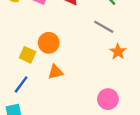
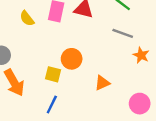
orange triangle: (55, 72) -> (102, 83), moved

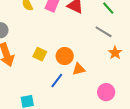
orange circle: (72, 59) -> (65, 56), moved
blue line: (52, 105) -> (57, 80), moved

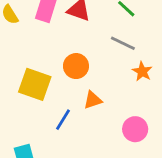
yellow square: (40, 54) -> (35, 84), size x1.6
orange circle: (65, 56) -> (76, 66), moved

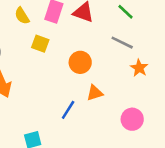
yellow square: (35, 84) -> (40, 44), moved, size x0.6

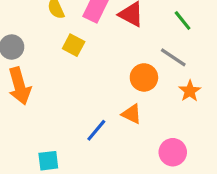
orange circle: (80, 62) -> (144, 77), moved
orange triangle: (95, 93) -> (132, 114), turned 36

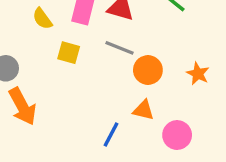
gray line: (173, 57) -> (119, 48), moved
pink circle: (173, 152) -> (177, 135), moved

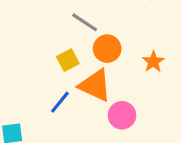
yellow square: (69, 53) -> (68, 60), moved, turned 35
orange triangle: (143, 110) -> (95, 85), size x1.6

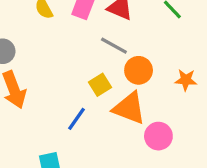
orange star: (153, 62) -> (186, 80), turned -30
blue line: (60, 102) -> (77, 119), moved

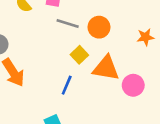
gray line: (114, 46) -> (68, 24), moved
orange circle: (139, 70) -> (99, 27), moved

